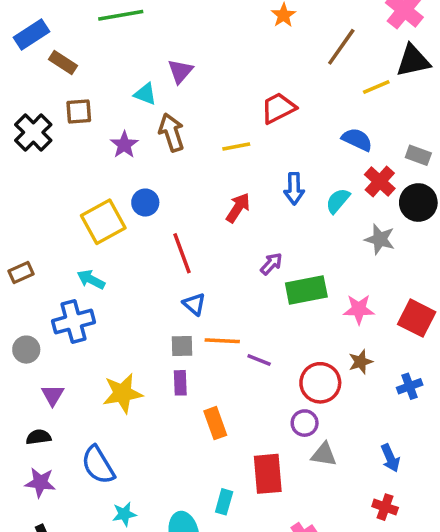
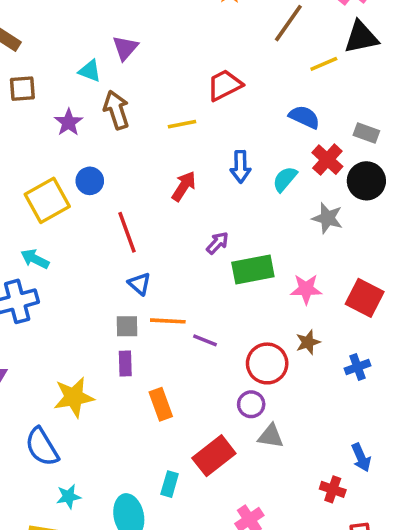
yellow star: (123, 393) -> (74, 397), moved
blue arrow: (390, 458) -> (361, 457), moved
red rectangle: (268, 474) -> (214, 456), turned 57

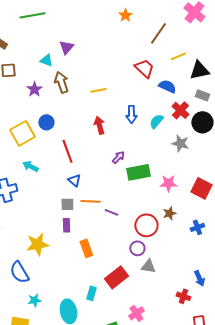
black triangle: (361, 37) -> (199, 70), moved
red trapezoid: (225, 85) -> (144, 68), moved, turned 70
red arrow: (184, 186) -> (99, 125), turned -48
cyan arrow: (35, 259) -> (30, 166), moved

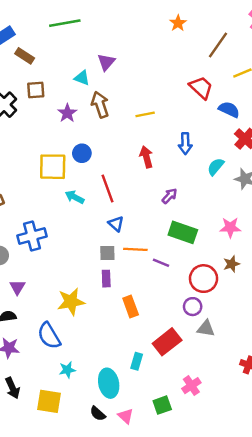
cyan semicircle: (156, 121) -> (216, 167), moved
yellow square: (22, 133) -> (53, 167), turned 30
cyan arrow: (30, 166) -> (75, 197), moved
green rectangle: (138, 172) -> (183, 232), moved, turned 30

